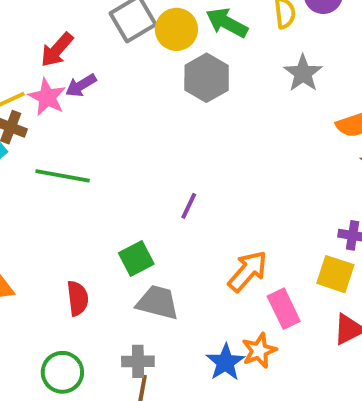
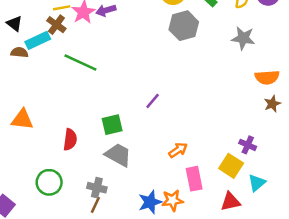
gray star: (303, 73) -> (243, 38), turned 30
orange arrow: (248, 271) -> (178, 150), size x0.7

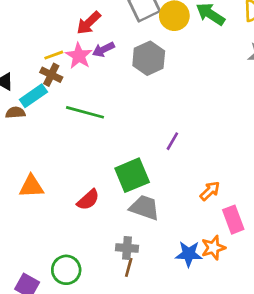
gray hexagon: (184, 26) -> (149, 58), moved
green square: (112, 125) -> (132, 175), size x1.4
red semicircle: (70, 140) -> (88, 200), turned 50
green circle: (49, 182) -> (66, 270), moved
blue star: (150, 202) -> (189, 254), turned 30

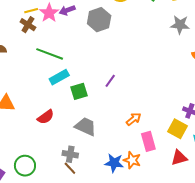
cyan rectangle: (33, 96) -> (59, 77), moved
green square: (132, 175) -> (79, 91), moved, size x0.7
orange star: (213, 248) -> (132, 160), turned 30
brown line: (129, 267) -> (70, 168), turned -64

